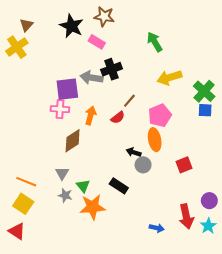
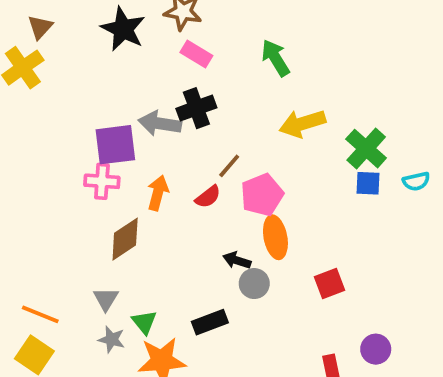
pink rectangle: (97, 42) -> (196, 54), moved
pink pentagon: (160, 115) -> (262, 195), moved
black rectangle: (119, 186) -> (210, 322), turned -54

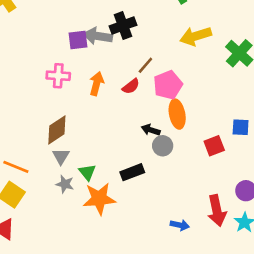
purple square: (115, 145) -> (78, 40), moved, size x0.7
blue square: (368, 183) -> (241, 127), moved
brown diamond: (125, 239) -> (57, 130), moved

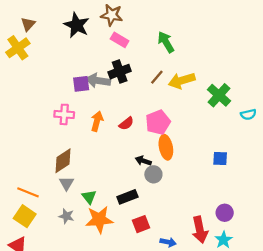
brown line: (145, 65) -> (157, 77), moved
red square: (214, 146) -> (141, 224), moved
gray star: (65, 184) -> (66, 216), moved

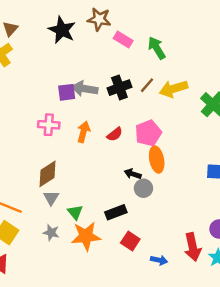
pink rectangle: (120, 40) -> (123, 40), moved
black cross: (120, 72) -> (119, 88), moved
red square: (141, 224) -> (130, 241), turned -36

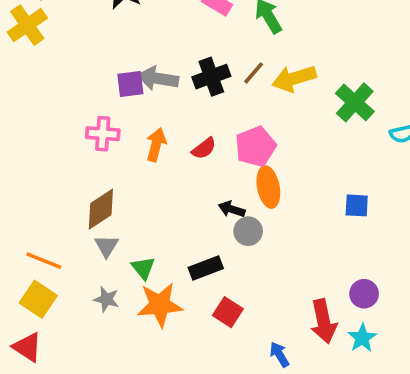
blue arrow: (159, 260) -> (279, 354), moved, turned -133

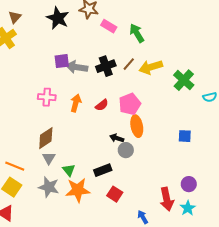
purple square: (130, 84) -> (62, 61), moved
gray star: (106, 299) -> (49, 187), size x1.5

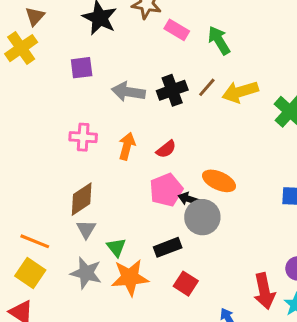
purple square: (62, 61) -> (82, 68), moved
pink pentagon: (130, 104) -> (166, 190), moved
orange ellipse: (137, 126) -> (219, 181), turned -55
gray circle: (126, 150) -> (202, 217), size x1.5

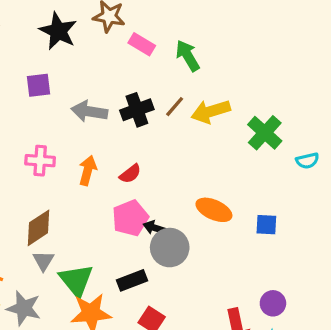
orange ellipse: (219, 181) -> (214, 210), moved
green triangle: (116, 247) -> (76, 280), size x1.6
gray star: (86, 273) -> (24, 308), moved

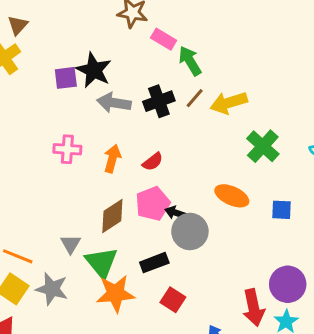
black star: (58, 31) -> (94, 70), moved
green arrow: (188, 56) -> (190, 61), moved
green cross: (265, 133) -> (263, 146), moved
brown diamond: (38, 228) -> (112, 216), moved
purple circle: (273, 303) -> (288, 284), size x1.5

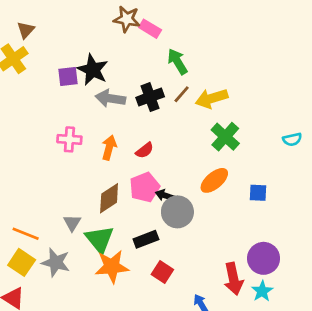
pink rectangle: (164, 39) -> (150, 29), moved
green cross: (263, 146) -> (225, 137), moved
orange ellipse: (232, 196) -> (214, 180), turned -64

